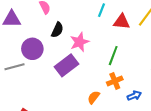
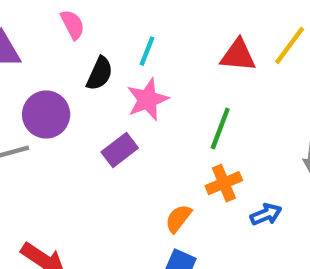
cyan line: (102, 10) -> (147, 51), moved
purple rectangle: (66, 65) -> (120, 150), size x0.7

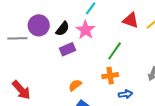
black semicircle: (100, 74) -> (62, 29), moved
pink star: (148, 100) -> (85, 30), turned -30
orange semicircle: (178, 218) -> (75, 85), moved

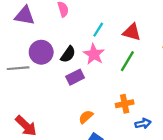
red triangle: (131, 20) -> (132, 32), moved
green line: (115, 51) -> (127, 61), moved

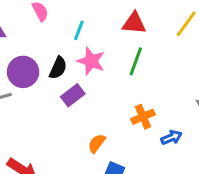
cyan line: (98, 30) -> (79, 30), moved

